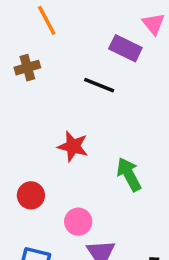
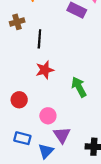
black line: (99, 85) -> (39, 39), moved, turned 72
red star: (73, 146) -> (45, 70), turned -30

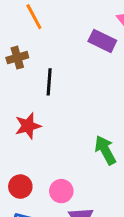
red star: (45, 70) -> (28, 126), moved
red circle: (19, 100) -> (20, 187), moved

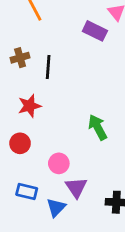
brown cross: (17, 58) -> (20, 58), moved
red circle: (20, 187) -> (20, 143), moved

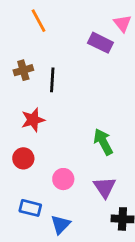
purple triangle: (76, 187) -> (105, 187), moved

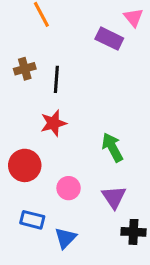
red star: (33, 120) -> (53, 123), moved
red circle: (23, 158) -> (25, 165), size x1.4

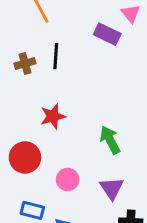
black line: (56, 79) -> (56, 56), moved

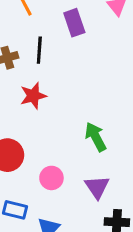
purple rectangle: (107, 34) -> (74, 23), moved, turned 45
red star: (53, 116) -> (33, 96), moved

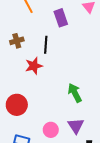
black line: (39, 50) -> (46, 45), moved
pink circle: (51, 178) -> (51, 130), moved

